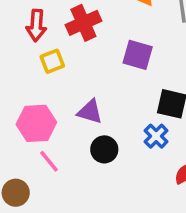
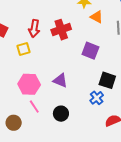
yellow square: (52, 61) -> (23, 49), moved
black circle: (104, 149) -> (61, 114), moved

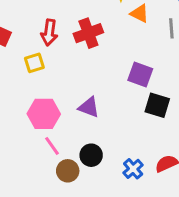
purple square: (90, 51) -> (140, 74), moved
blue cross: (97, 98) -> (133, 169), moved
brown circle: (14, 123) -> (68, 171), moved

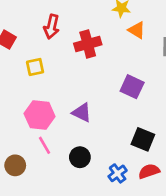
red arrow: (49, 33) -> (52, 27), moved
black square: (157, 105) -> (143, 139), moved
brown circle: (68, 171) -> (15, 165), moved

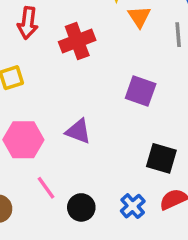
orange triangle: (137, 30) -> (139, 17), turned 30
pink line: (44, 145) -> (46, 188), moved
black circle: (80, 157) -> (81, 207), moved

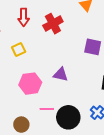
pink line: (46, 188) -> (47, 109), turned -48
black circle: (81, 207) -> (68, 117), size x1.5

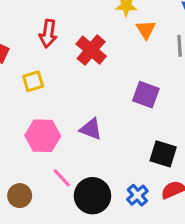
red cross: (53, 24) -> (91, 50), turned -30
pink line: (47, 109) -> (62, 178), turned 40

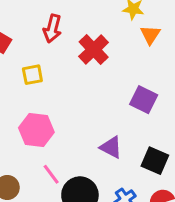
purple triangle: (91, 129) -> (111, 147), moved

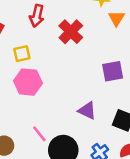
purple square: (144, 100) -> (113, 71), turned -35
pink hexagon: (36, 130) -> (28, 82), moved

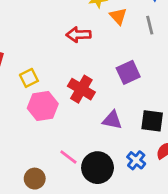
red arrow: (37, 16) -> (79, 35), moved, turned 90
red cross: (71, 32) -> (81, 89), moved

